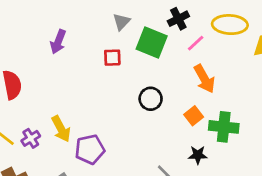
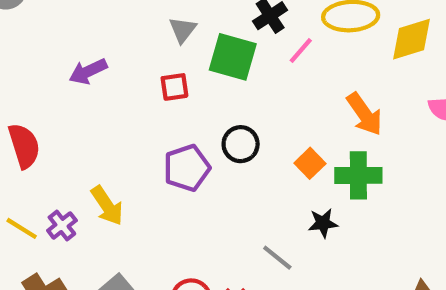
purple arrow: (58, 42) -> (88, 71), turned 50
orange arrow: (204, 79) -> (365, 114), moved
purple pentagon: (90, 149) -> (187, 168), moved

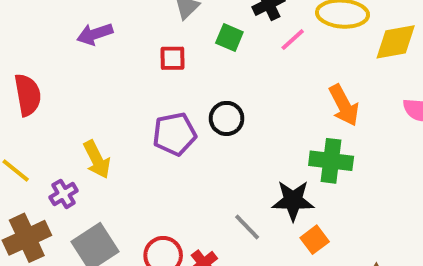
green square: (233, 57) -> (229, 37), size x0.6
orange square: (310, 163) -> (315, 240), moved
black star: (323, 223) -> (293, 201), size x1.5
purple cross: (62, 225) -> (64, 194), moved

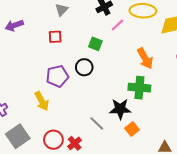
green square: (229, 37) -> (95, 44), moved
yellow arrow: (97, 160) -> (42, 101), moved

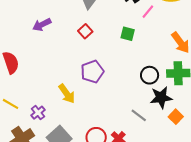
red square: (55, 37) -> (85, 31), turned -32
black circle: (84, 67) -> (150, 75), moved
yellow arrow: (42, 101) -> (67, 94), moved

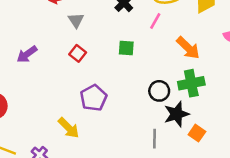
pink line: (148, 12) -> (155, 21), moved
gray line: (139, 115) -> (155, 139), turned 63

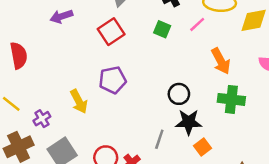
green square: (126, 48) -> (162, 29), moved
red square: (78, 53) -> (111, 32), size x1.5
green cross: (191, 83) -> (231, 99), moved

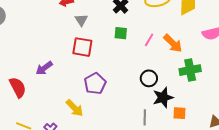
purple arrow: (61, 16) -> (44, 68), moved
pink line: (197, 24) -> (149, 40), moved
red square: (111, 32) -> (82, 47), turned -30
orange square: (202, 147) -> (180, 113), turned -32

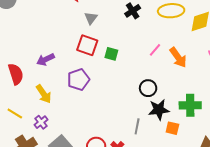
green square: (121, 33) -> (111, 54), moved
green cross: (190, 70) -> (190, 105), moved
purple pentagon: (95, 84) -> (78, 79), moved
yellow arrow: (75, 108) -> (44, 94), moved

